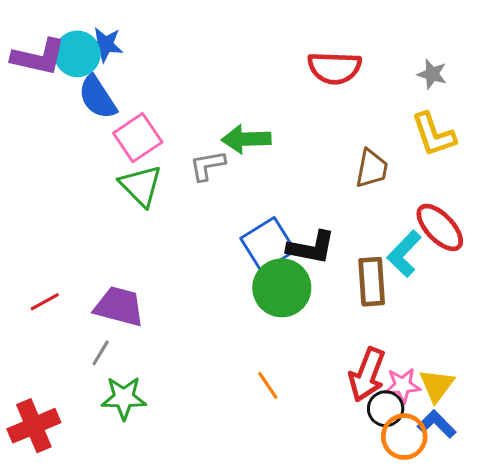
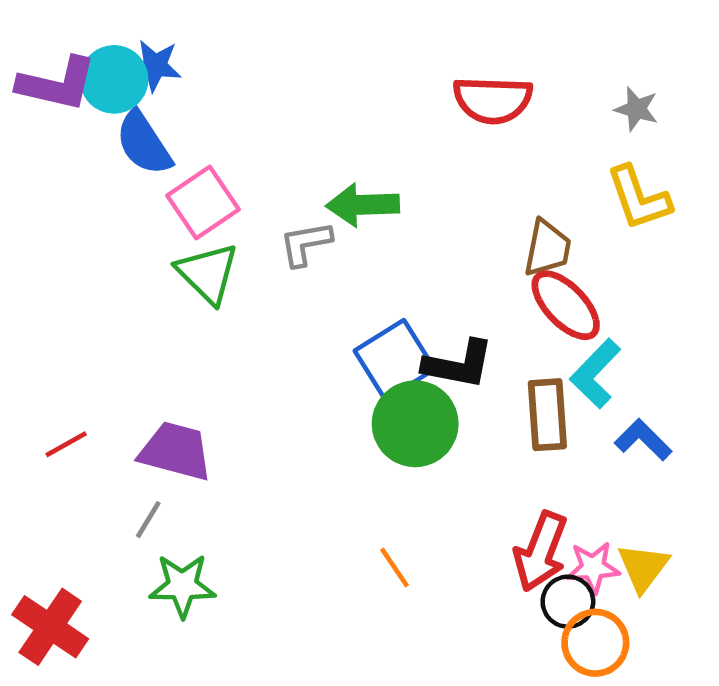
red ellipse: (440, 227) -> (566, 305), moved
blue L-shape: (437, 424) -> (643, 440), moved
red cross: (34, 426) -> (50, 627), turned -33

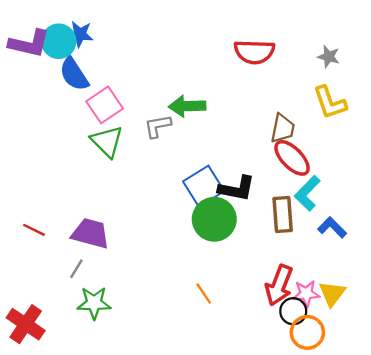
red line: (66, 444) -> (34, 230), turned 55

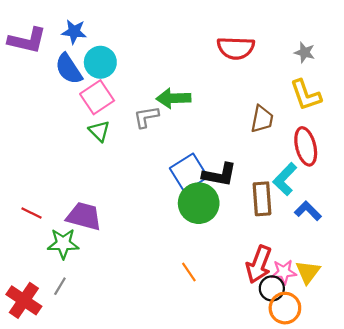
cyan circle: (59, 41) -> (100, 62), moved
green triangle: (107, 141) -> (99, 131), size x0.7
red ellipse: (292, 158) -> (306, 146), moved, turned 30
gray line: (76, 269) -> (60, 286), moved
green star: (94, 303) -> (63, 244), moved

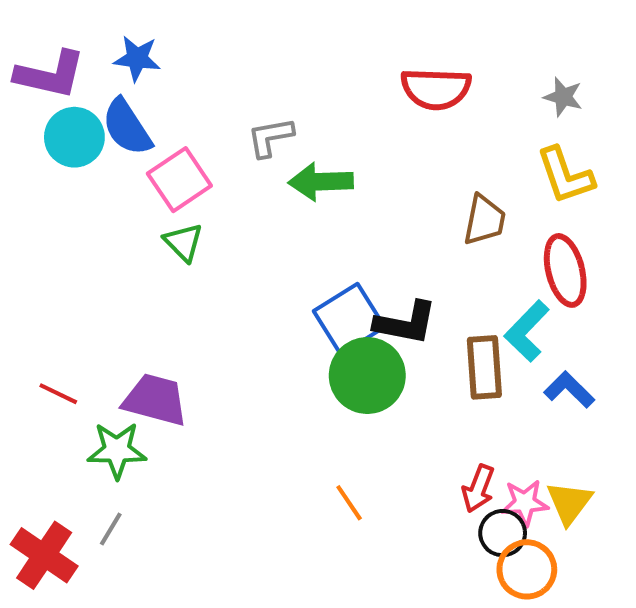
cyan circle: (100, 62) -> (74, 137), moved
gray L-shape: (146, 117) -> (270, 137), moved
red arrow: (259, 264) -> (478, 489), size x0.7

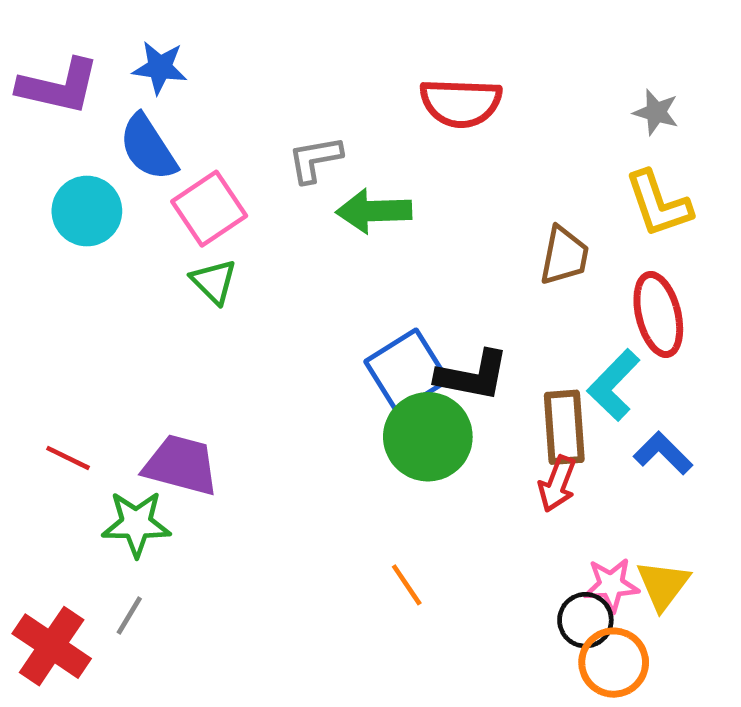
red semicircle: (436, 89) -> (461, 103), moved
cyan circle: (74, 137) -> (87, 211), moved
red arrow: (478, 489) -> (557, 484), moved

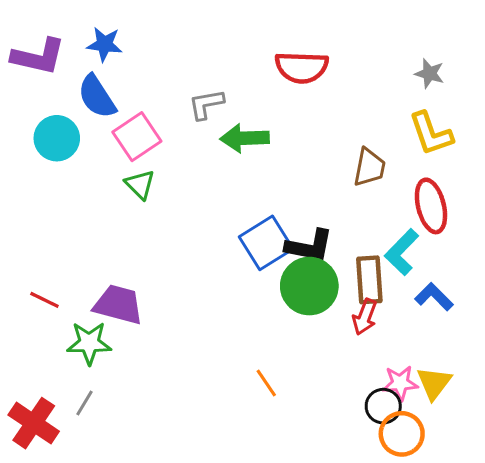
green circle: (428, 437) -> (309, 286), moved

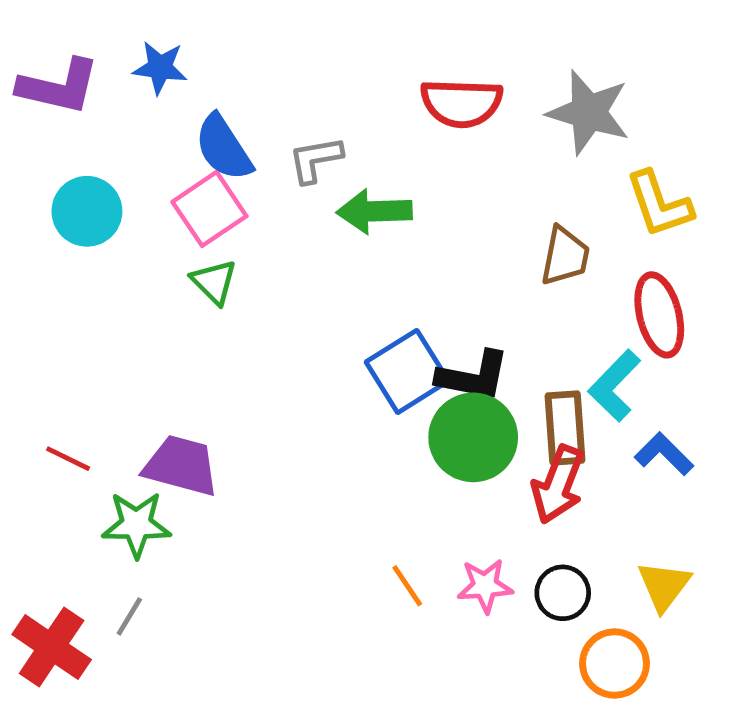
gray star: (429, 74) -> (589, 112), moved, size x1.8
blue semicircle: (97, 97) -> (224, 148), moved
red arrow: (365, 317) -> (558, 485), size x1.4
pink star: (400, 383) -> (485, 586), moved
black circle: (383, 406) -> (563, 593), moved

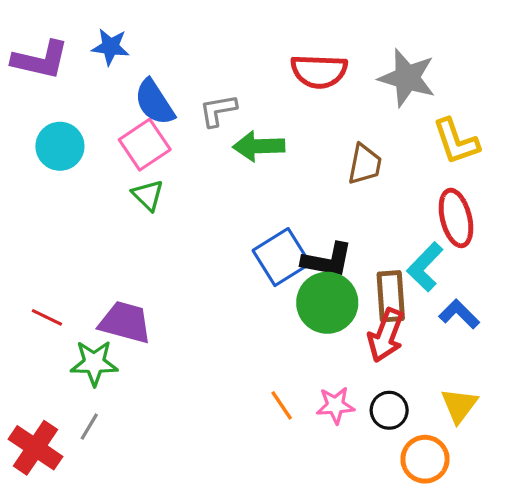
brown trapezoid: (565, 256) -> (365, 164), moved

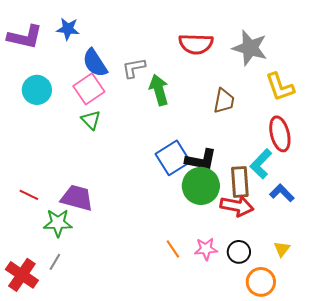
green arrow: (259, 146) -> (159, 90), turned 76
red arrow: (386, 335) -> (237, 206), turned -100
yellow triangle: (459, 405) -> (282, 249), size x0.7

